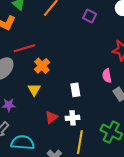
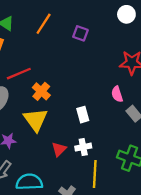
purple square: (90, 16) -> (80, 33), moved
yellow triangle: (34, 90) -> (36, 120), size x1.6

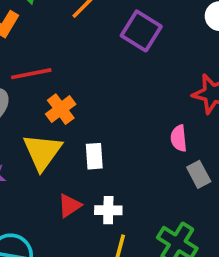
purple square: (80, 33) -> (141, 31), size x1.5
white rectangle: (83, 115) -> (94, 156), moved

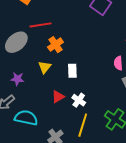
yellow triangle: (42, 152) -> (45, 67), size x0.6
white cross: (108, 210) -> (79, 100), turned 32

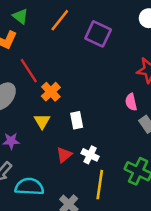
red line: (40, 25) -> (29, 71), turned 75

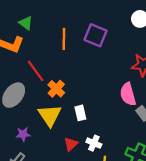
orange line: (60, 20) -> (64, 39), moved, turned -35
pink semicircle: (131, 102) -> (128, 94), size x1.5
yellow triangle: (42, 121) -> (50, 115), size x1.6

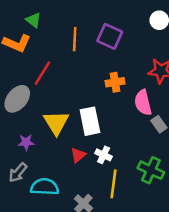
red line: (36, 71) -> (42, 73), turned 65
orange cross: (56, 89) -> (115, 82), moved, turned 35
white rectangle: (80, 113) -> (90, 121), size x1.6

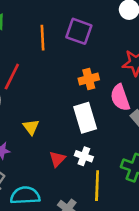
white rectangle: (90, 121) -> (85, 118), moved
yellow triangle: (56, 123) -> (31, 127), size x0.6

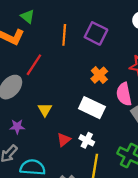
orange cross: (89, 79) -> (99, 75), turned -35
white rectangle: (85, 118) -> (92, 108), turned -55

